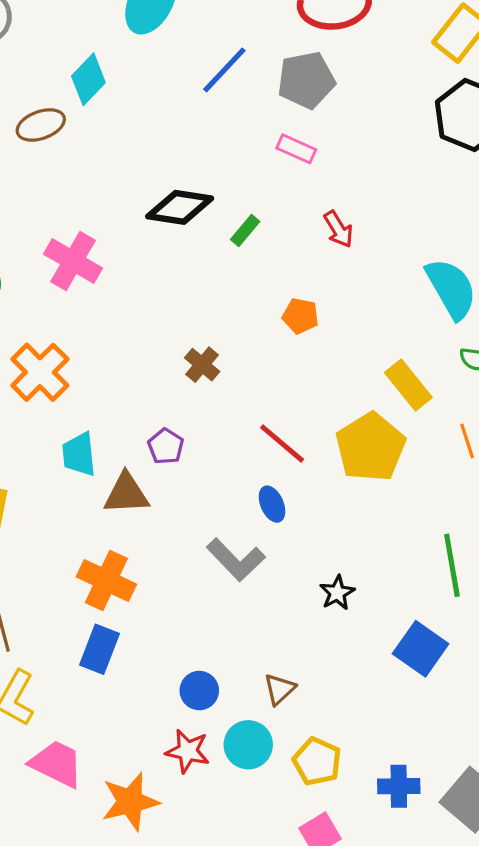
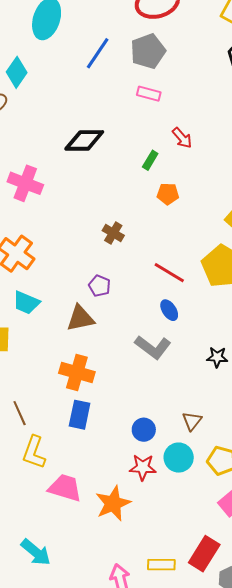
green rectangle: (245, 231) -> (150, 160), moved
cyan trapezoid: (79, 454) -> (26, 303), moved, turned -52
black star: (337, 593) -> (217, 357), turned -30

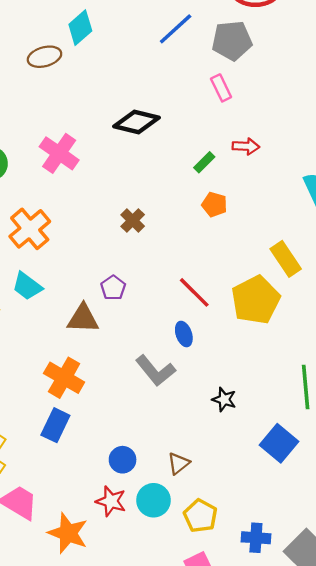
pink rectangle: (149, 94) -> (221, 88), turned 35
red arrow: (182, 138) -> (246, 146), turned -60
brown cross: (113, 233) -> (133, 221), moved
orange star: (113, 503) -> (68, 533), turned 30

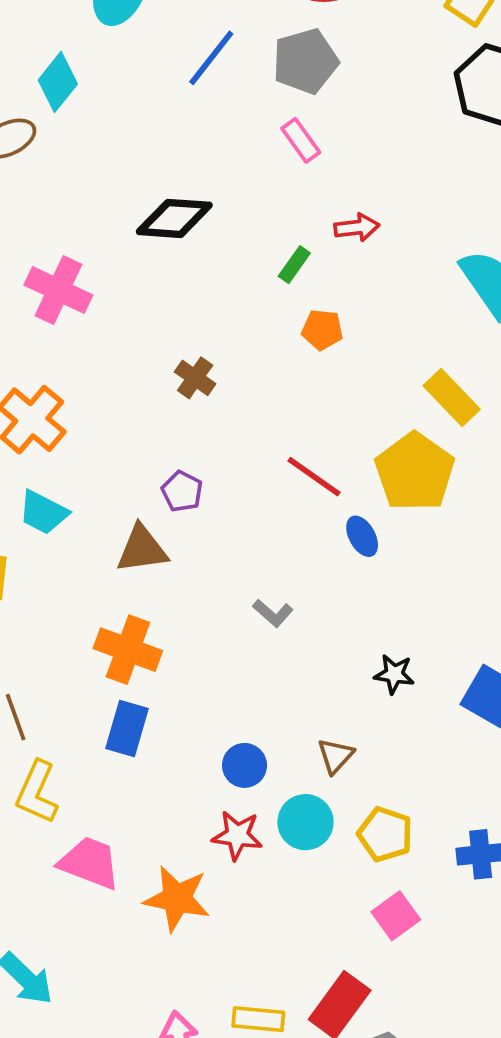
blue ellipse: (184, 334) -> (362, 536), moved
gray L-shape: (155, 371) -> (273, 613), size x0.6
black star: (224, 399) -> (394, 674), moved

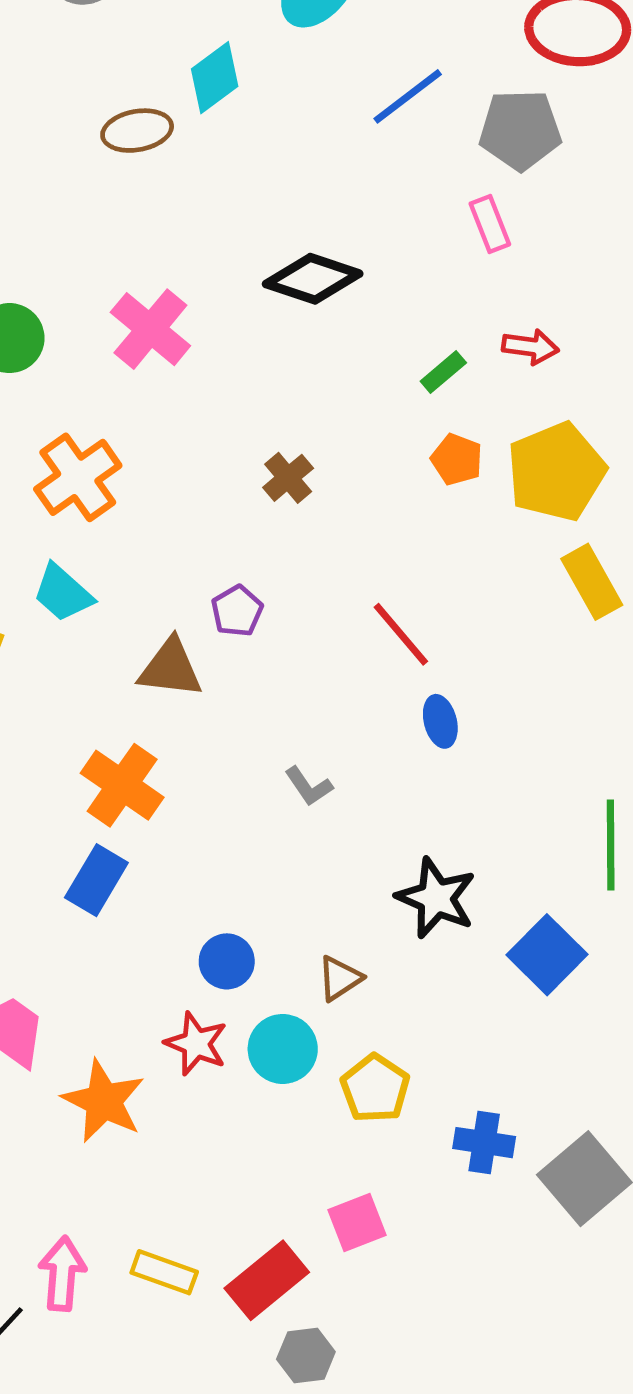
yellow pentagon: (415, 472) -> (556, 472), moved
black star: (394, 674) -> (436, 898), size x1.6
pink square: (396, 916) -> (357, 1222), moved

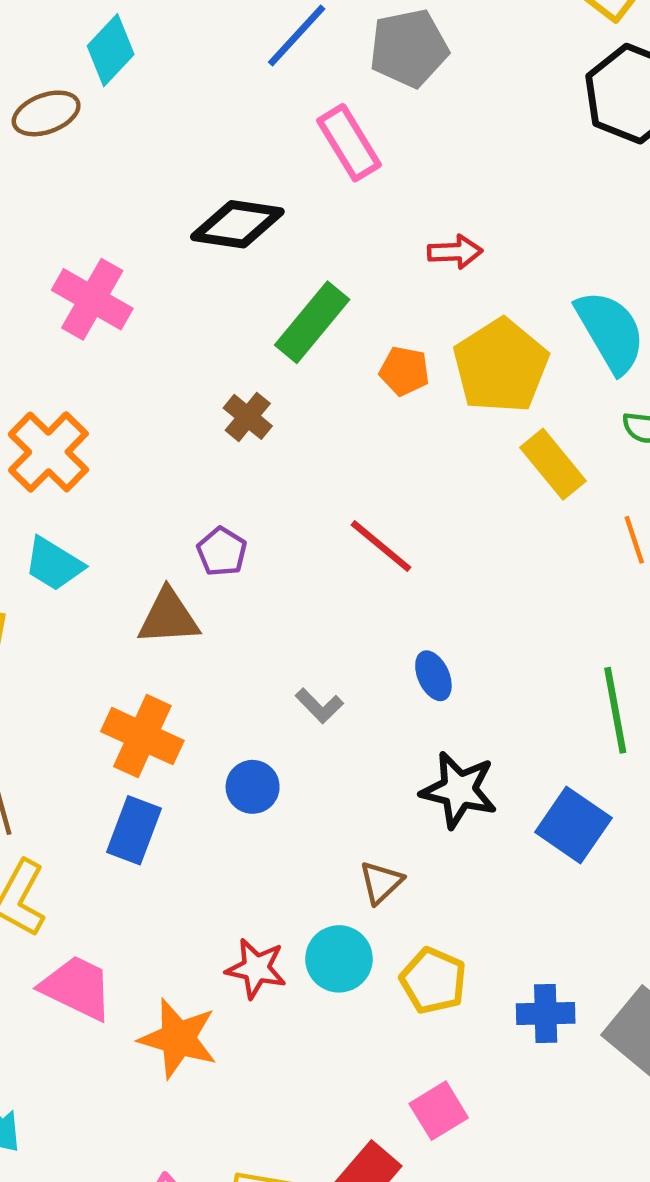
pink rectangle: (490, 224) -> (349, 143), moved, size x1.4
green rectangle: (443, 372) -> (312, 322), moved, size x1.8
blue ellipse: (440, 721) -> (433, 676), moved
blue circle: (227, 961) -> (253, 787), moved

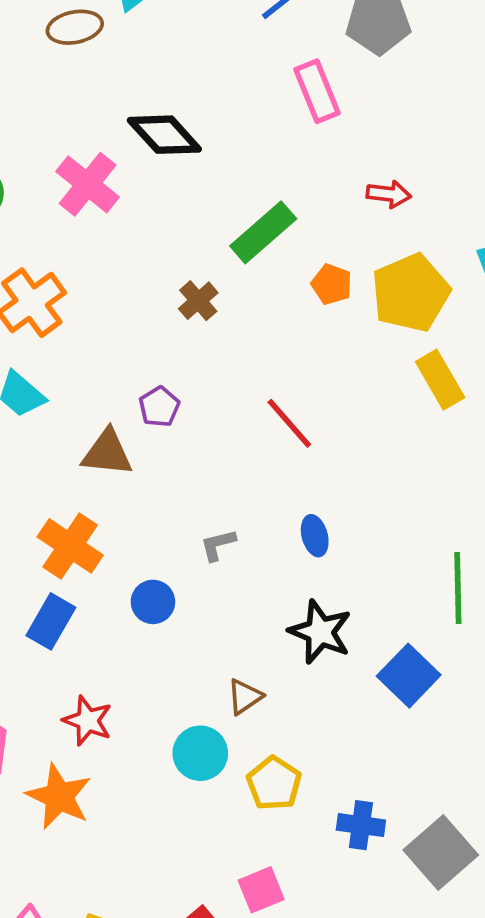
black diamond: (237, 224) -> (164, 135), moved, turned 30
gray L-shape: (319, 706) -> (218, 545), turned 111
red star: (256, 968) -> (88, 721), moved

